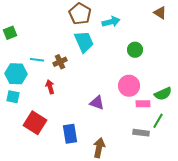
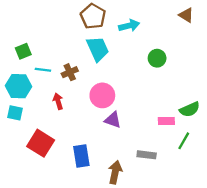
green square: (10, 33) -> (23, 51), moved
pink circle: (129, 86) -> (102, 95), moved
gray rectangle: (141, 133) -> (147, 155), moved

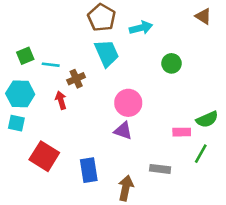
cyan line: (43, 70) -> (51, 65), moved
pink circle: (102, 95) -> (128, 103), moved
red arrow: (58, 101) -> (61, 100), moved

